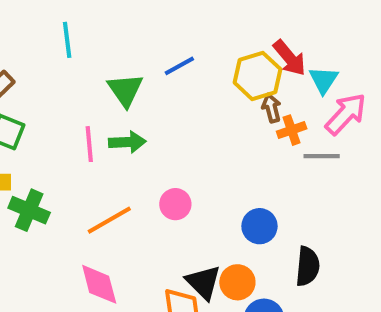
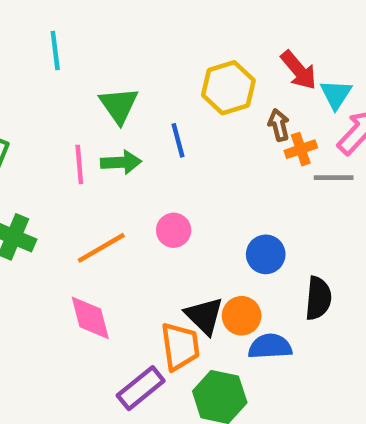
blue line: (179, 66) -> (178, 140), moved, turned -76
yellow hexagon: (257, 76) -> (228, 88), moved

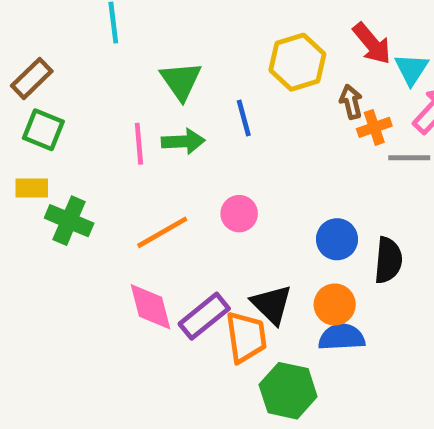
black semicircle: (318, 298) -> (388, 260), moved
orange circle: (242, 316) -> (335, 304), moved
purple rectangle: (141, 388) -> (204, 316), moved

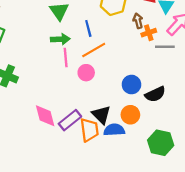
pink line: (139, 144) -> (66, 58), moved
orange line: (162, 232) -> (94, 50), moved
black semicircle: (388, 260) -> (155, 94), turned 60
blue semicircle: (342, 337) -> (114, 130), moved
green hexagon: (288, 391) -> (161, 143), moved

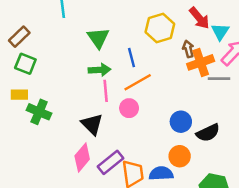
orange cross: (149, 33) -> (201, 62), size x1.5
black triangle: (101, 115) -> (92, 124), moved
pink diamond: (45, 116) -> (82, 157), turned 55

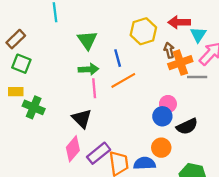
red arrow: (199, 18) -> (179, 22), turned 130
pink circle: (129, 108) -> (168, 104), moved

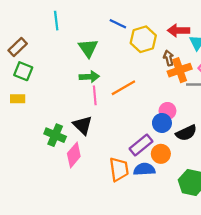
blue line: (118, 58) -> (118, 24), moved, turned -49
green cross: (34, 107) -> (55, 135), moved
purple rectangle: (99, 153) -> (141, 145), moved

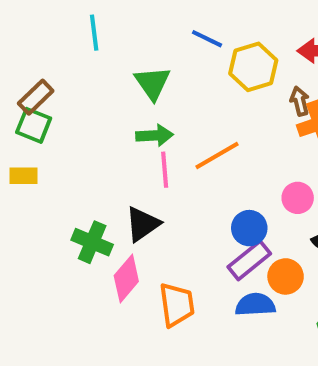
brown rectangle: (18, 47) -> (36, 97), moved
blue circle: (162, 123) -> (249, 228), moved
black triangle: (83, 125) -> (142, 224), turned 40
orange trapezoid: (119, 169) -> (177, 305), moved

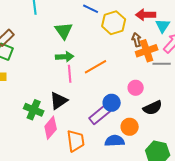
purple rectangle: (249, 260) -> (100, 115), moved

